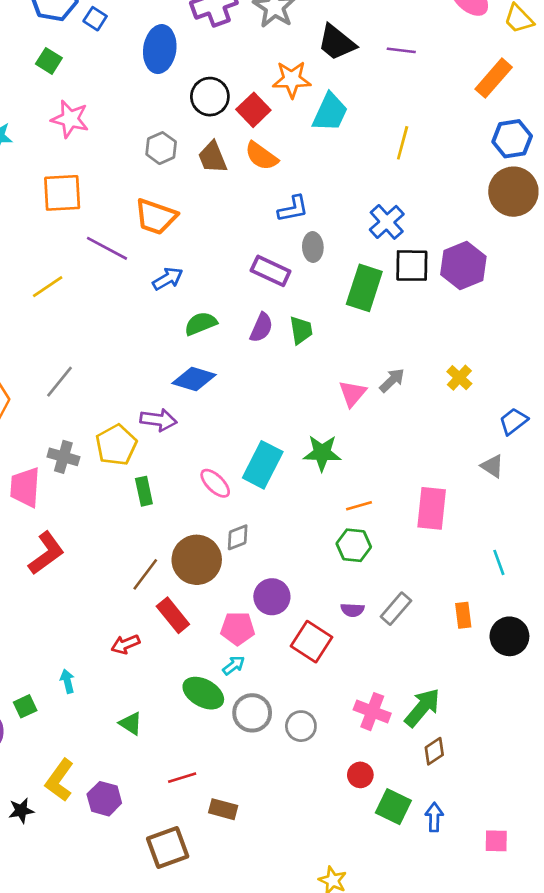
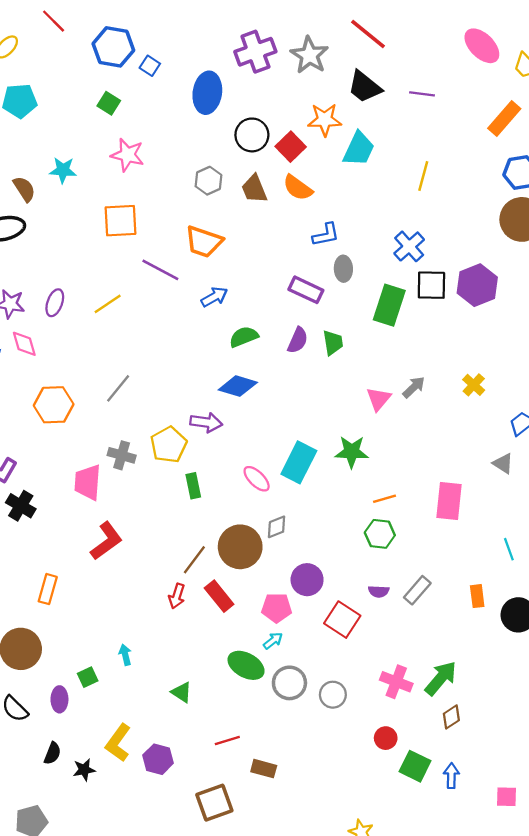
red arrow: (125, 644) -> (177, 596), moved, turned -50

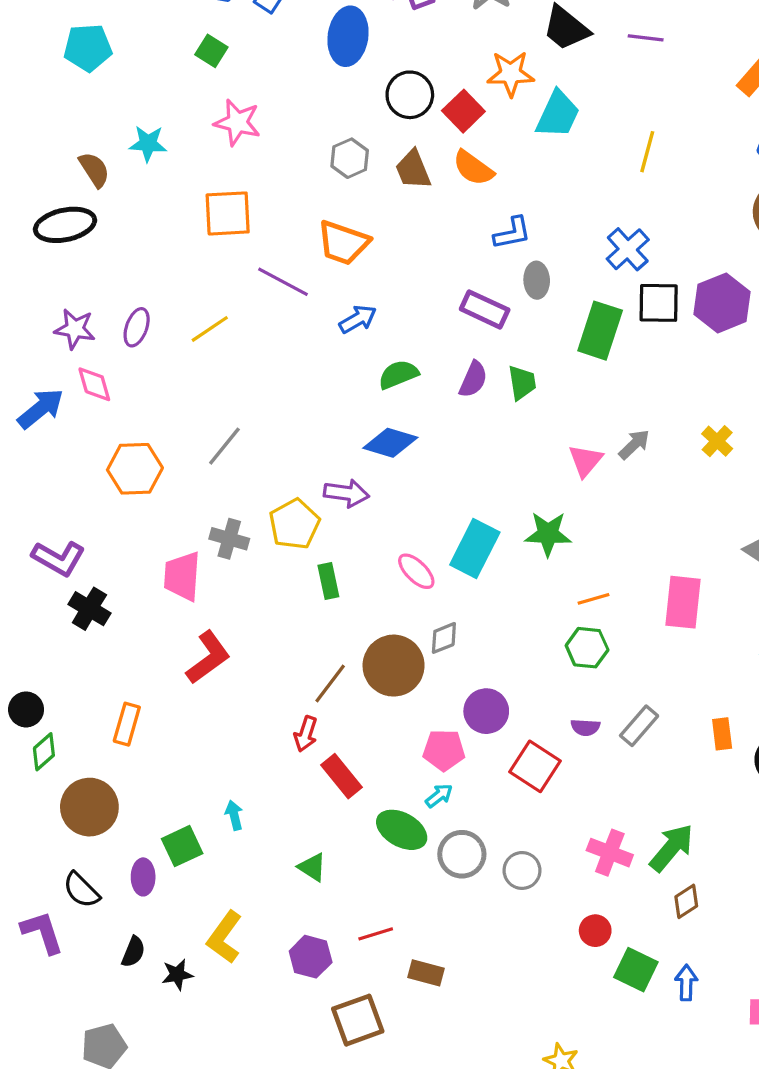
red rectangle: (219, 596) -> (341, 776), moved
green square: (88, 677) -> (182, 846), size x1.4
purple hexagon: (158, 759) -> (311, 957), moved

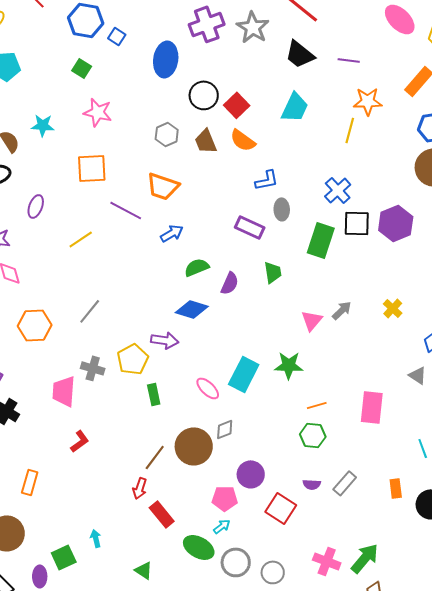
orange star: (511, 74) -> (368, 101), moved
purple ellipse: (137, 327) -> (36, 206), moved
purple semicircle: (473, 379) -> (230, 283), moved
red L-shape: (208, 657) -> (80, 441), size x0.7

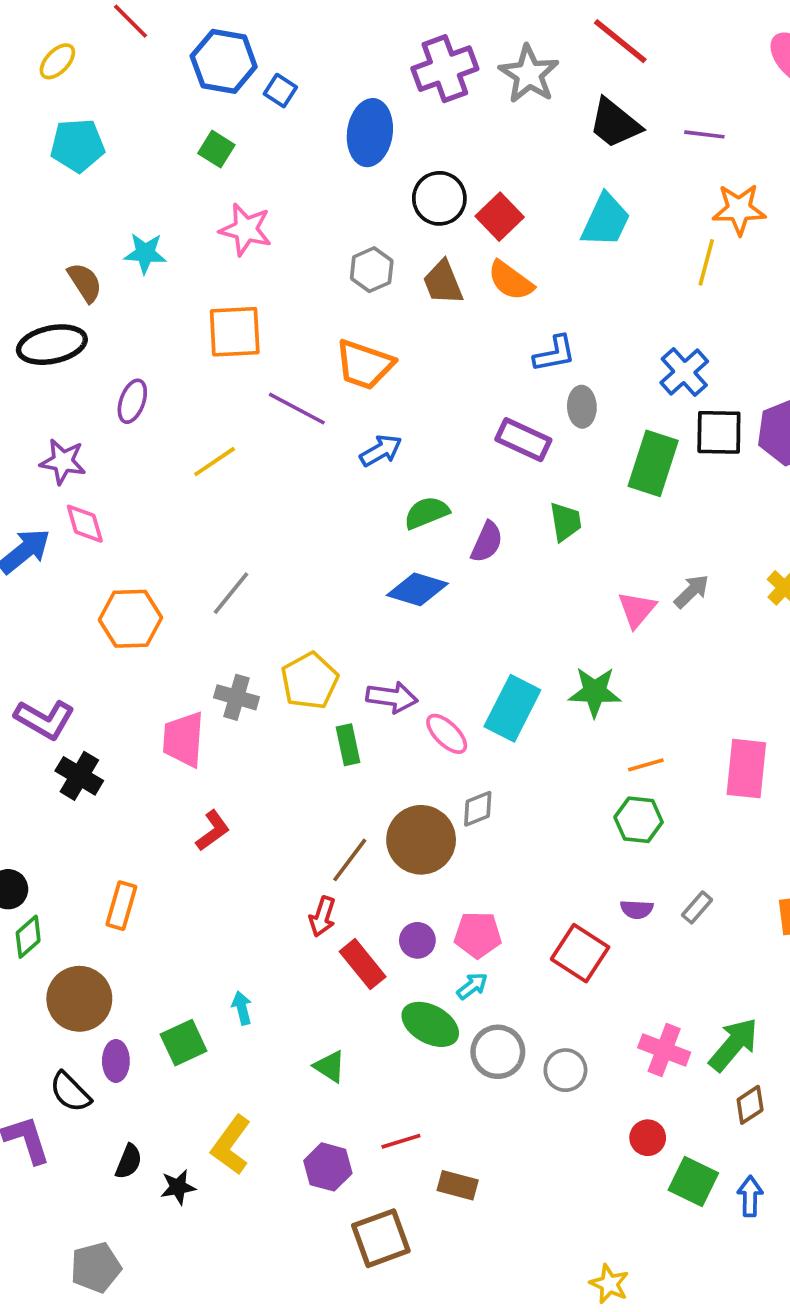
purple arrow: (165, 340) -> (392, 697), moved
purple circle: (251, 474) -> (417, 940), moved, size x0.7
gray rectangle: (345, 483) -> (697, 907), size x0.7
purple ellipse: (40, 576) -> (116, 1061), moved

